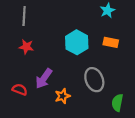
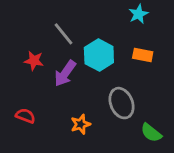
gray line: (24, 16) -> (64, 34), moved, turned -42
purple arrow: (44, 79) -> (65, 73), moved
green semicircle: (117, 103) -> (151, 133), turned -63

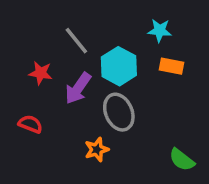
cyan star: (138, 14) -> (160, 30), moved, turned 30
gray ellipse: (122, 103) -> (119, 112), moved
red semicircle: (25, 116) -> (30, 124), moved

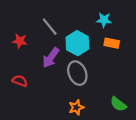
red star: (41, 73) -> (20, 41), moved
orange star: (97, 150) -> (76, 107), moved

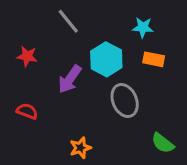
gray line: (50, 27) -> (68, 21), moved
gray ellipse: (77, 73) -> (125, 100), moved
orange star: (76, 107) -> (80, 148), moved

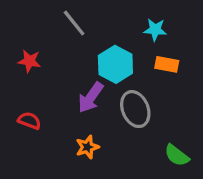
purple arrow: (70, 79) -> (91, 97), moved
orange star: (80, 148) -> (87, 147), moved

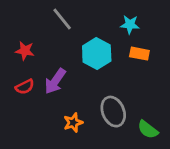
purple arrow: (91, 97) -> (55, 81), moved
gray ellipse: (135, 109) -> (113, 112), moved
red semicircle: (29, 121) -> (25, 87), moved, turned 132

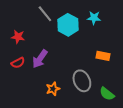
cyan hexagon: (97, 54) -> (68, 25), moved
orange rectangle: (139, 54) -> (103, 56), moved

